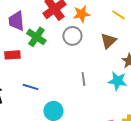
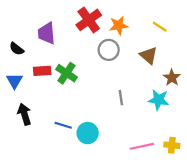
green cross: (36, 37) -> (67, 73), moved
brown triangle: (108, 41) -> (149, 55), turned -36
blue line: (30, 87) -> (63, 125), moved

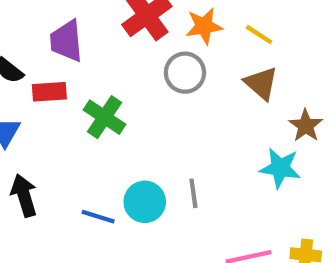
yellow line: (160, 27) -> (259, 35), moved
red rectangle: (42, 71) -> (49, 92), moved
gray line: (121, 98) -> (193, 193), moved
cyan circle: (88, 133) -> (145, 202), moved

